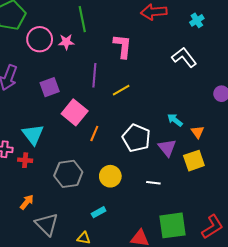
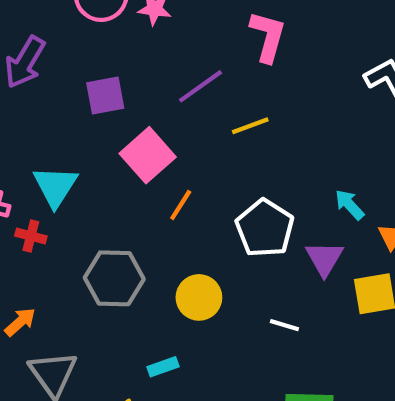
purple line: (94, 75) -> (201, 86), turned 40

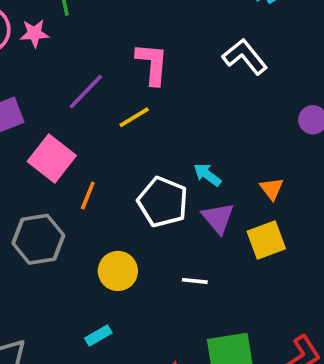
pink L-shape: (268, 37) -> (152, 64), moved
cyan arrow: (349, 205) -> (207, 175), moved
gray hexagon: (114, 278) -> (38, 239), moved

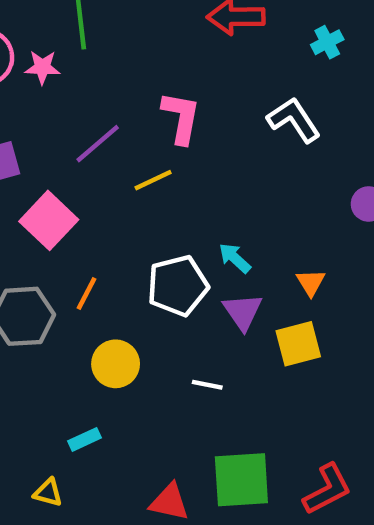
orange line: (88, 195) -> (87, 293), moved
white pentagon: (163, 202) -> (178, 286), turned 30

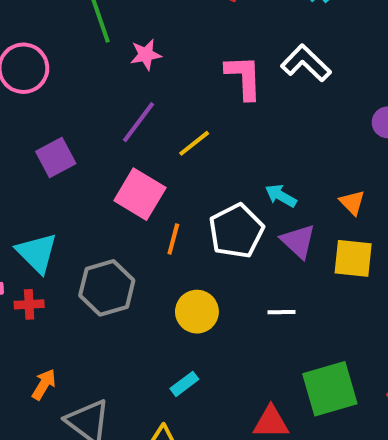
pink star: (42, 67) -> (146, 55), moved
pink L-shape: (181, 118) -> (244, 77), moved
pink square: (49, 220) -> (140, 194), moved
orange line: (87, 293) -> (173, 239), moved
yellow square: (298, 344) -> (353, 258), turned 33

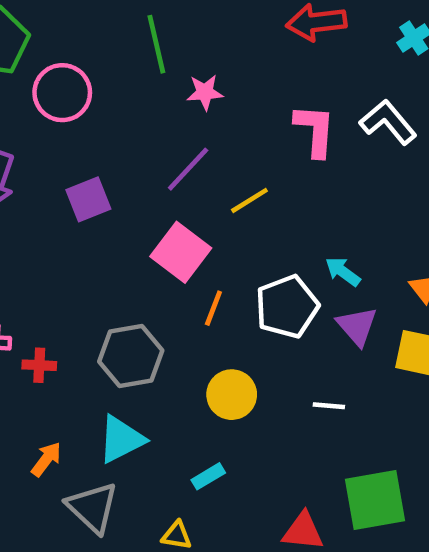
cyan triangle: (37, 253) -> (121, 439), moved, turned 42

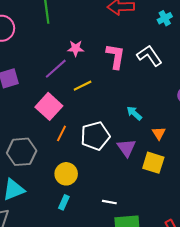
pink star: (205, 92) -> (76, 48), moved
cyan arrow: (343, 272) -> (134, 113), moved
white line: (329, 406) -> (109, 202), moved
cyan rectangle: (208, 476) -> (64, 202), moved, turned -40

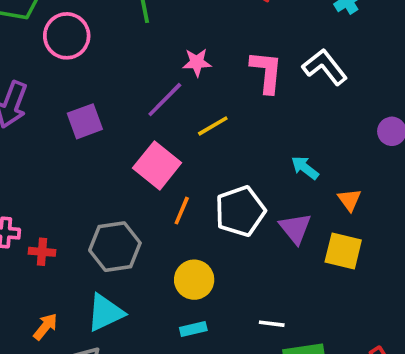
cyan rectangle: (64, 202) -> (193, 329), turned 56

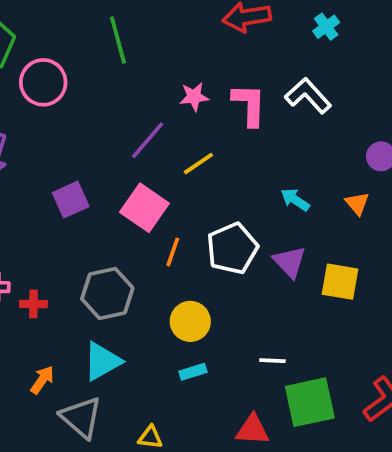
pink star: (197, 62) -> (194, 97), moved
purple square: (85, 121) -> (71, 200), moved
orange triangle: (349, 200) -> (357, 203), moved

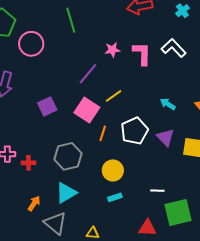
yellow line: (198, 164) -> (114, 96), moved

